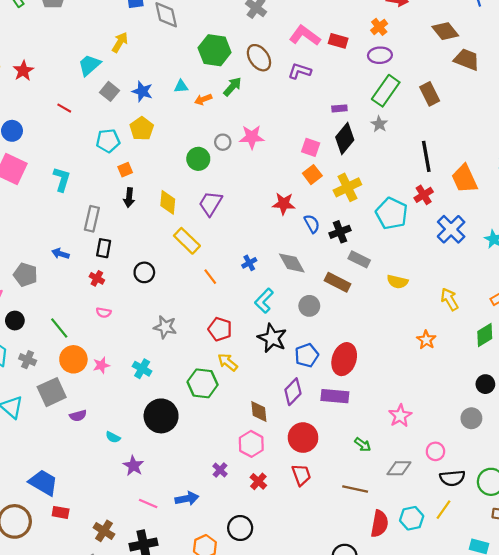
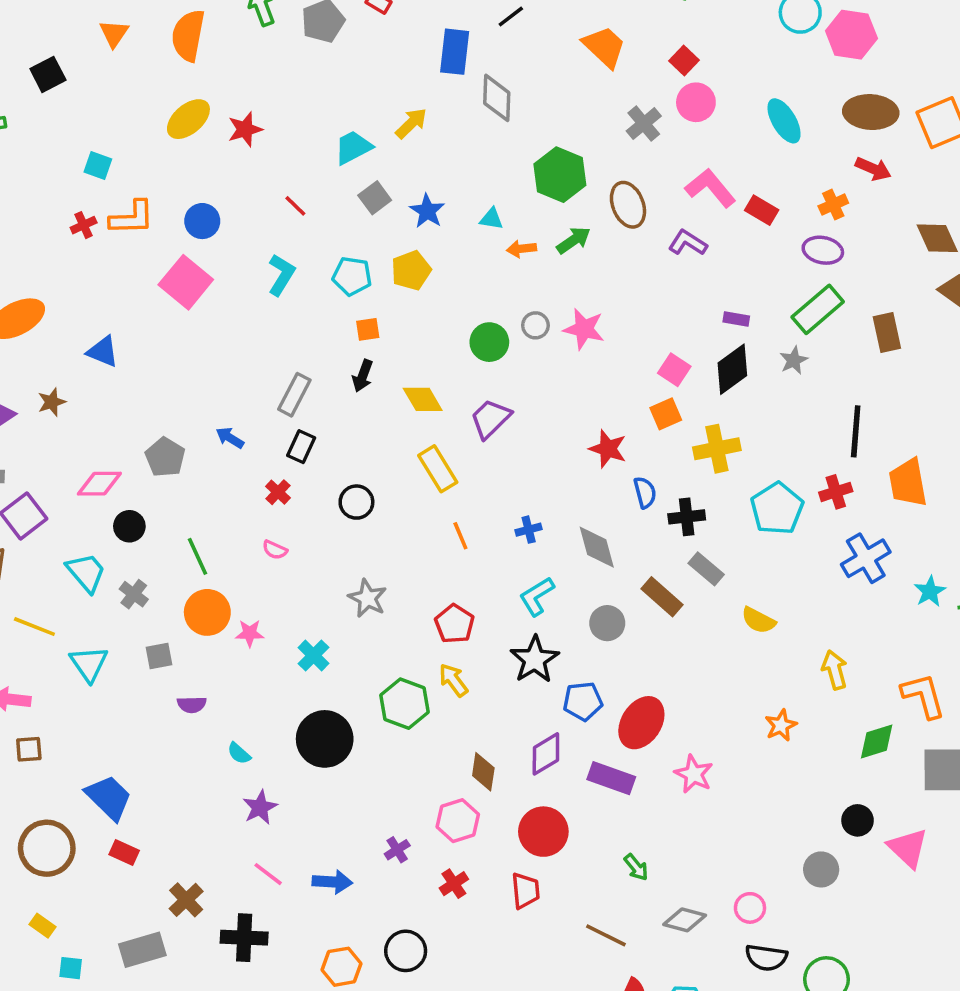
cyan L-shape: (62, 179) -> (281, 275), moved
yellow diamond: (168, 202) -> (423, 399), turned -50
gray square: (52, 392) -> (159, 656), size x0.6
pink star: (400, 416) -> (694, 774), moved, turned -30

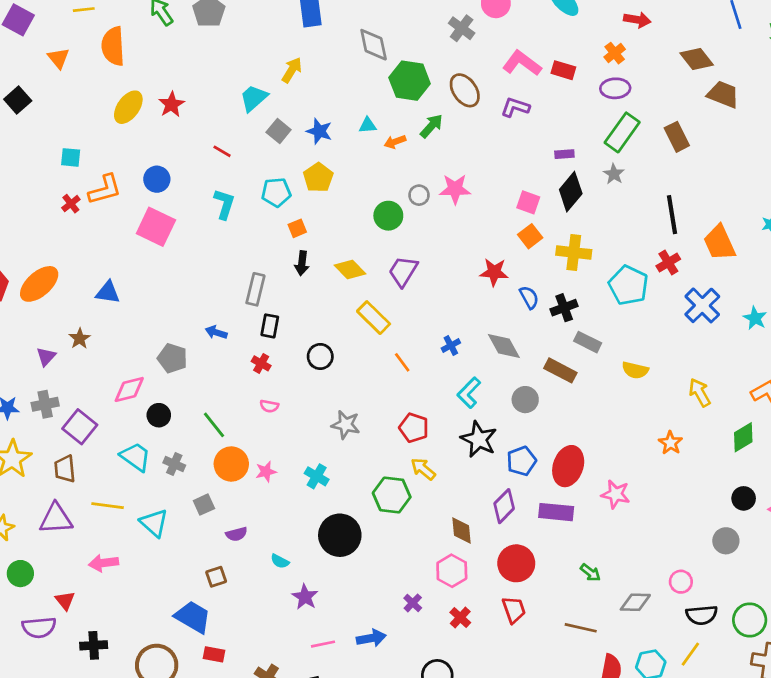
gray diamond: (497, 98) -> (374, 45), moved
yellow cross: (717, 449) -> (574, 252), turned 32
brown square: (29, 749) -> (216, 577), moved
pink line: (268, 874) -> (323, 644), turned -35

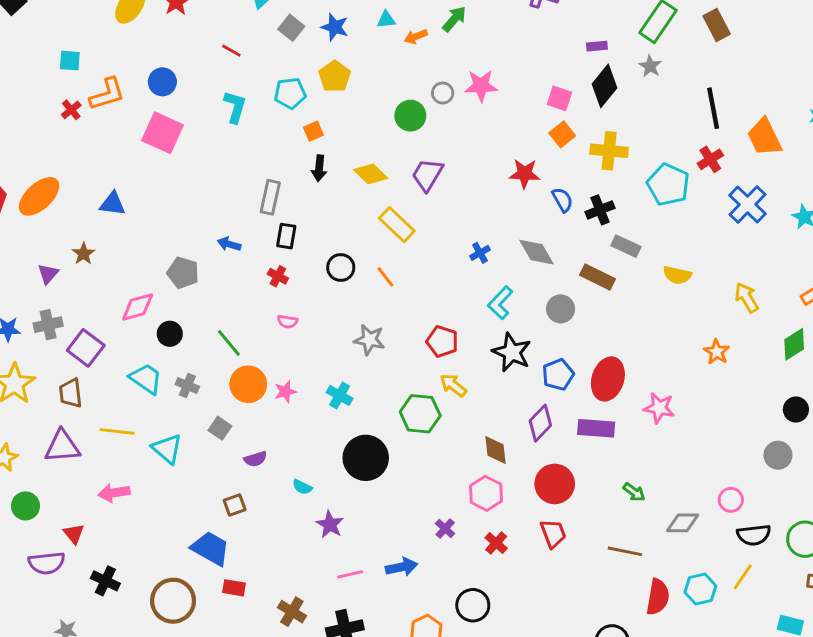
orange line: (402, 362) -> (385, 277), moved
gray square: (204, 505) -> (220, 428), turned -30
black cross: (94, 645) -> (105, 581), turned 30

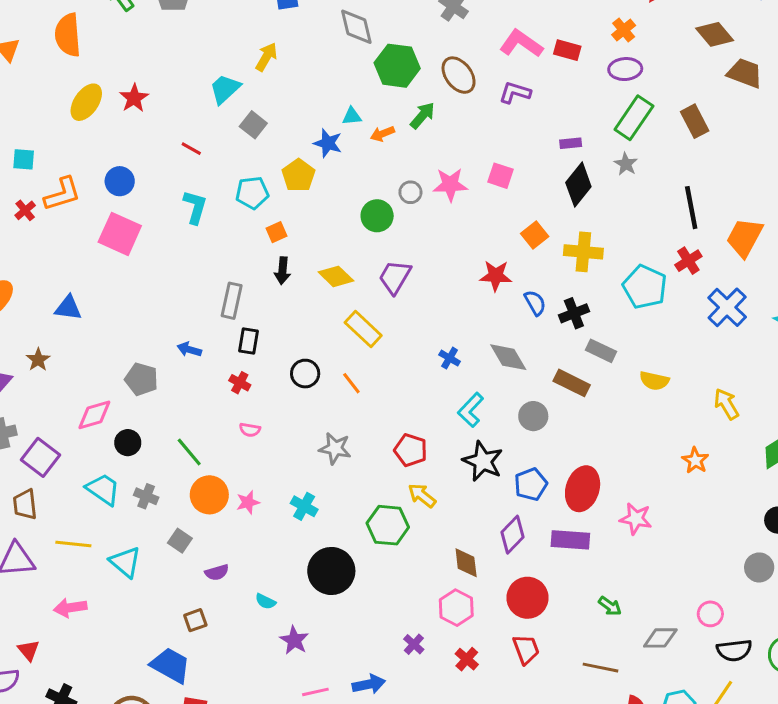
blue star: (335, 27) -> (328, 143), moved
pink square: (559, 98) -> (501, 176), moved
orange trapezoid: (764, 137) -> (745, 237), turned 54
blue cross: (480, 253) -> (450, 358), turned -30

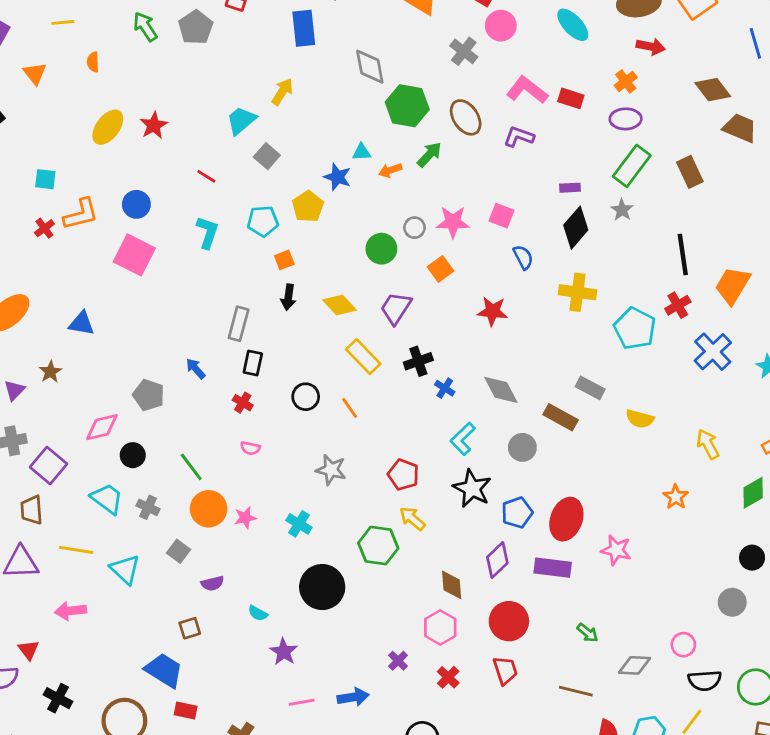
orange semicircle: (68, 35) -> (93, 62), size x0.5
orange square: (535, 235) -> (440, 269), moved
blue semicircle: (535, 303) -> (523, 257), moved
black cross: (574, 313) -> (418, 361), moved
blue arrow: (189, 349) -> (196, 369), turned 30

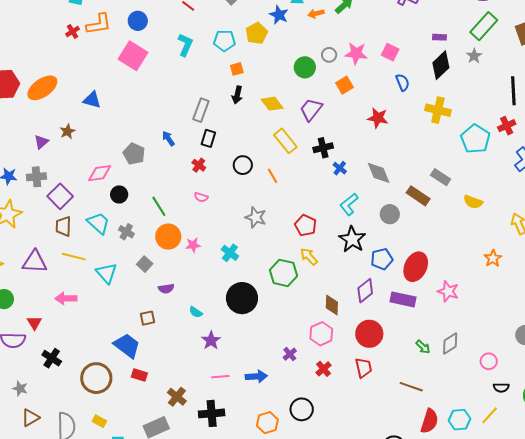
brown trapezoid: (32, 510) -> (63, 226), moved
gray diamond: (634, 665) -> (450, 343), moved, turned -40
black semicircle: (705, 681) -> (501, 388), size x0.7

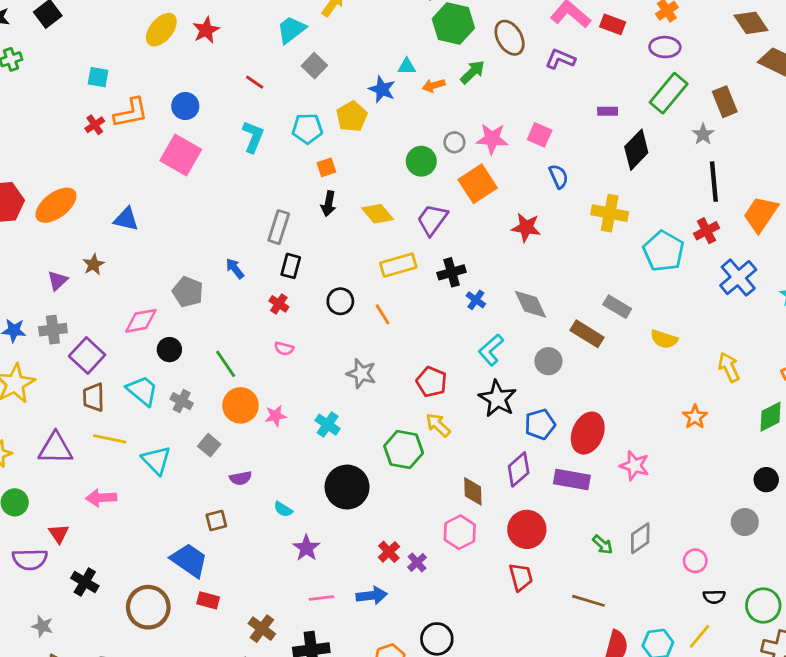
gray star: (474, 56) -> (703, 134), moved
black diamond: (441, 65) -> (636, 150), moved
orange square: (344, 85) -> (478, 184), size x1.5
yellow rectangle: (285, 141) -> (398, 265), turned -65
red cross: (324, 369) -> (389, 552), moved

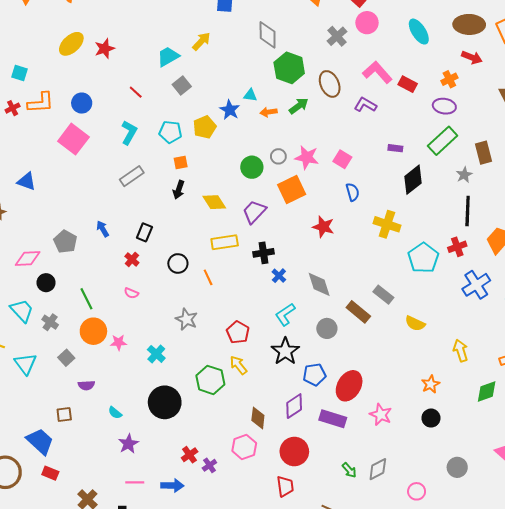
gray rectangle: (279, 227) -> (132, 176), moved, turned 30
black circle: (766, 480) -> (431, 418), moved

